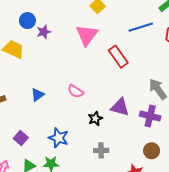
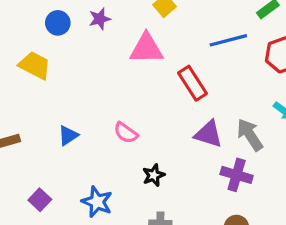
purple star: (44, 32) -> (100, 19), moved
pink triangle: (87, 35) -> (146, 49), turned 50
purple triangle: (120, 107) -> (208, 134), moved

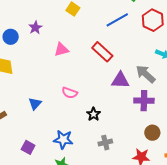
pink triangle: (146, 49) -> (61, 50), moved, size x0.7

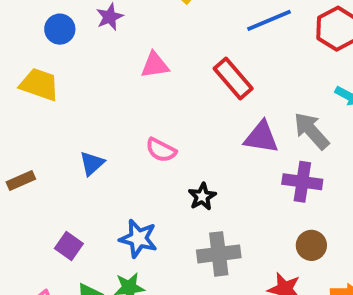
gray cross: (105, 143) -> (219, 254), size x1.5

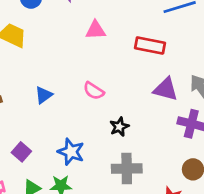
red rectangle: (233, 79) -> (150, 45), turned -44

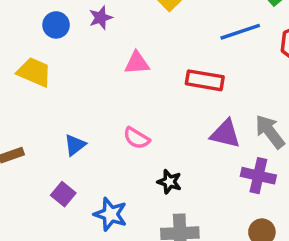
black star: (119, 127) -> (169, 182), turned -30
purple square: (21, 152) -> (63, 194), moved

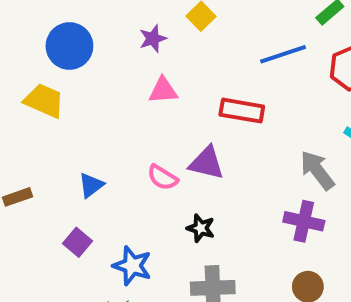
purple star: (101, 18) -> (153, 39), moved
blue circle: (56, 25) -> (69, 46), size x1.5
purple triangle: (225, 134) -> (207, 163), moved

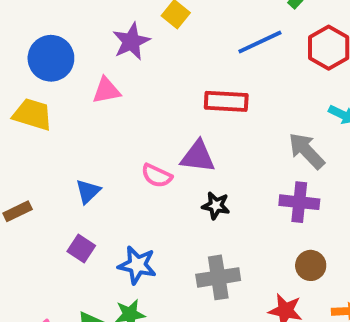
purple star: (153, 39) -> (131, 41), size x1.4
pink triangle: (163, 90) -> (106, 90), moved
black star: (201, 228) -> (216, 206), moved

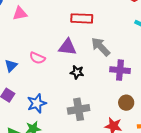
gray arrow: (307, 151) -> (101, 47), moved
pink semicircle: (157, 176) -> (37, 58), moved
blue star: (137, 265) -> (37, 103), turned -30

